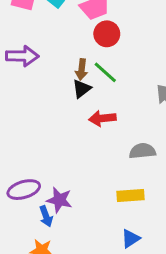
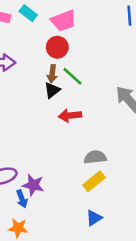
red circle: (107, 34) -> (57, 47), moved
gray semicircle: (142, 151) -> (95, 157), moved
yellow rectangle: (131, 195) -> (94, 181), turned -35

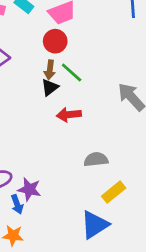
yellow rectangle: (94, 181) -> (114, 192), moved
blue triangle: (94, 218) -> (95, 225), size x1.6

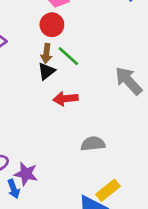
yellow rectangle: (114, 192) -> (108, 190), moved

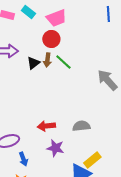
black triangle: (46, 71) -> (33, 63), moved
red arrow: (66, 99) -> (46, 126), moved
purple star: (26, 174) -> (55, 148), moved

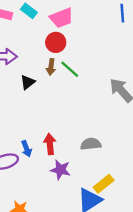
black triangle: (33, 63) -> (28, 82), moved
red arrow: (46, 126) -> (50, 144), turned 90
blue arrow: (23, 159) -> (27, 149), moved

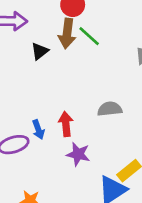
brown arrow: (51, 67) -> (67, 33), size x1.5
gray semicircle: (91, 144) -> (110, 109), moved

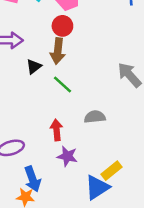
green line: (89, 36) -> (62, 85), moved
blue arrow: (38, 129) -> (33, 179), moved, size x1.5

